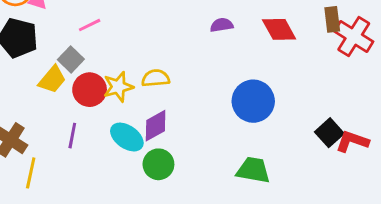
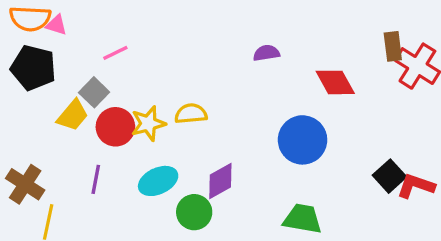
red diamond: (279, 29) -> (335, 82), moved
purple diamond: (156, 126) -> (220, 181), moved
cyan ellipse: (127, 137) -> (158, 181), turned -60

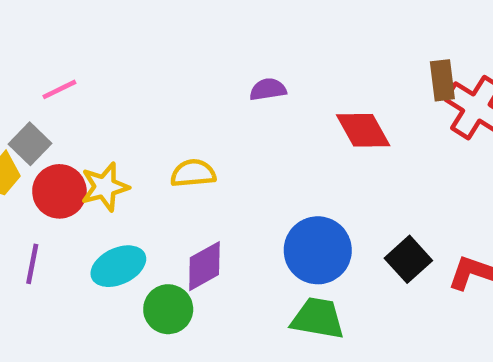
yellow semicircle: (191, 114) -> (193, 173), moved
blue circle: (303, 140) -> (318, 250), moved
black square: (390, 176) -> (408, 259), moved

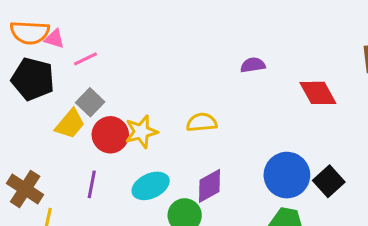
pink line: (59, 89) -> (85, 59), moved
black square: (408, 259) -> (329, 181), moved

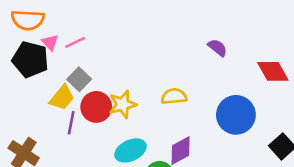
pink triangle: (55, 39) -> (50, 42), moved, turned 30
purple semicircle: (253, 65) -> (217, 48), turned 48
blue circle: (287, 175) -> (236, 115), moved
purple line: (92, 184) -> (71, 123), moved

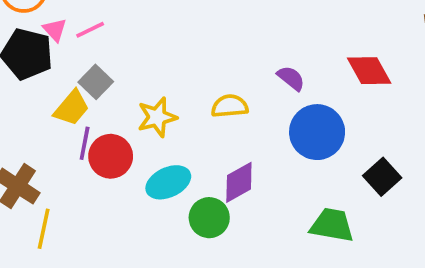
purple semicircle: (217, 48) -> (291, 78), moved
red circle: (96, 107) -> (111, 156), moved

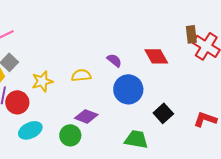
cyan ellipse: (168, 182) -> (30, 130), moved
purple diamond: (239, 182) -> (86, 116), turned 50

